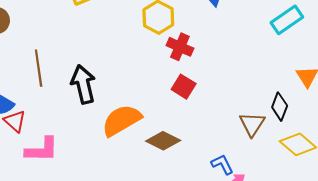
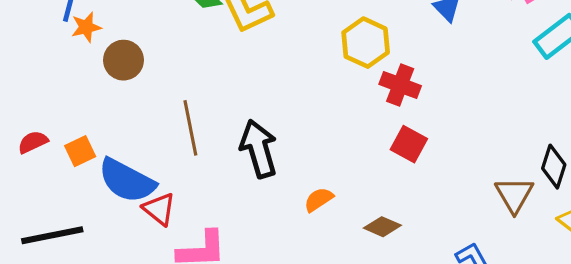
orange semicircle: (122, 120) -> (319, 200), size x0.5
brown diamond: (163, 141) -> (382, 227), size x0.7

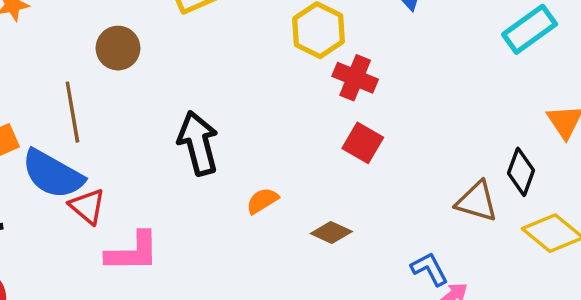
brown circle: (124, 60) -> (118, 48), moved
brown line: (190, 128) -> (72, 112), moved
brown triangle: (514, 195) -> (477, 202), turned -45

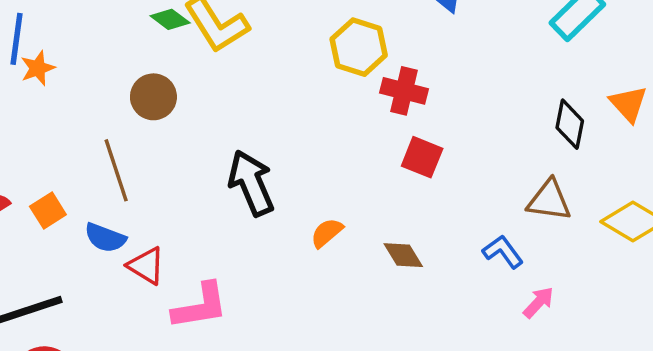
black diamond: (521, 172) -> (570, 124), moved
blue semicircle: (53, 174) -> (105, 238), size x0.6
brown diamond: (331, 232) -> (403, 255), turned 42
blue L-shape: (430, 269) -> (503, 252), moved

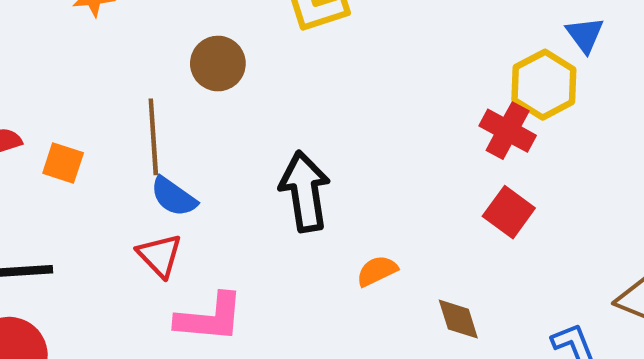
yellow hexagon: (359, 47) -> (544, 85), moved
orange square: (48, 211) -> (63, 163), turned 36
blue semicircle: (105, 238) -> (174, 197), moved

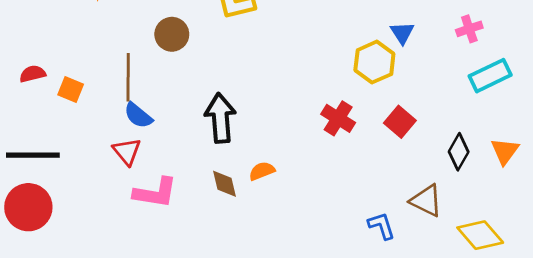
red cross: (508, 131) -> (338, 118), moved
red square: (509, 212) -> (400, 122), moved
brown diamond: (458, 319) -> (225, 184), moved

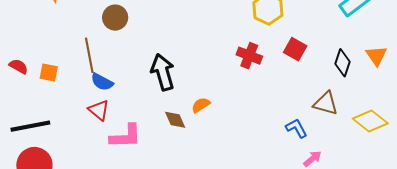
red semicircle: (33, 74) -> (19, 66), turned 54

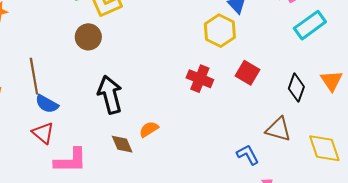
brown circle: (115, 18) -> (88, 37), moved
yellow diamond: (370, 121) -> (324, 148), turned 32

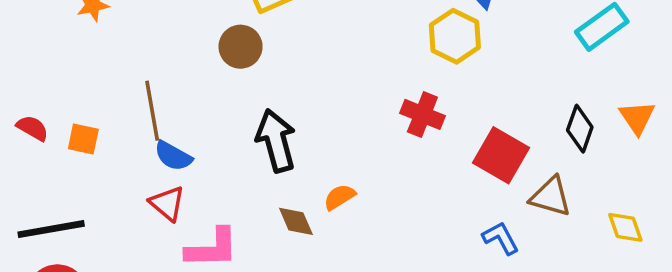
red square: (247, 73) -> (501, 155), moved, size x1.4
yellow diamond: (324, 148) -> (625, 227), size x0.7

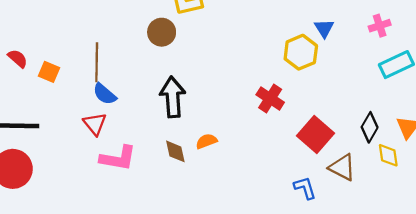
yellow diamond: (625, 227) -> (388, 155), moved

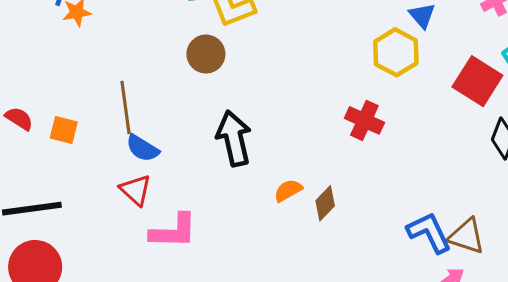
red square: (315, 135) -> (477, 81), moved
brown diamond: (175, 151) -> (325, 203), moved, turned 65
brown triangle: (342, 167) -> (466, 236), moved
blue L-shape: (305, 188) -> (429, 233), size x1.4

